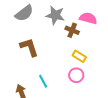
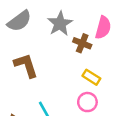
gray star: (55, 15) -> (60, 24), turned 30
pink semicircle: (88, 18) -> (103, 28), turned 90

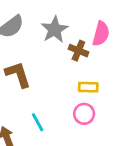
yellow rectangle: (91, 77) -> (88, 87), turned -30

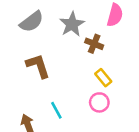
pink semicircle: (101, 34) -> (115, 15), moved
yellow rectangle: (88, 87) -> (103, 78), turned 48

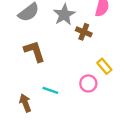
yellow rectangle: (103, 78) -> (104, 66), moved
cyan line: (56, 110) -> (50, 90), turned -42

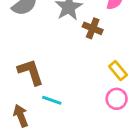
brown L-shape: (34, 51) -> (31, 72), moved
pink circle: (88, 83) -> (117, 99), moved

